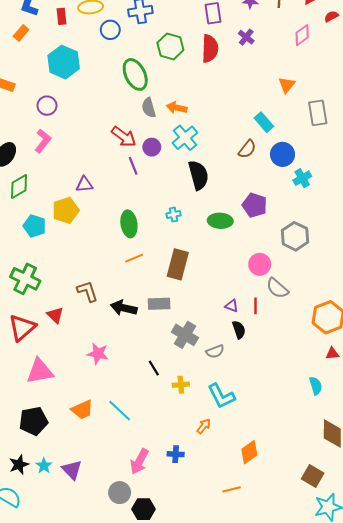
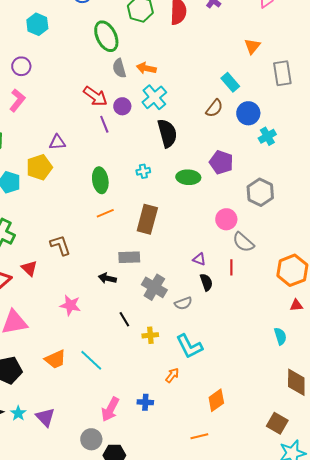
cyan hexagon: (64, 62) -> (37, 24), size x0.7
red line: (256, 306) -> (231, 267), moved
black arrow: (124, 308) -> (107, 278), moved, size x0.7

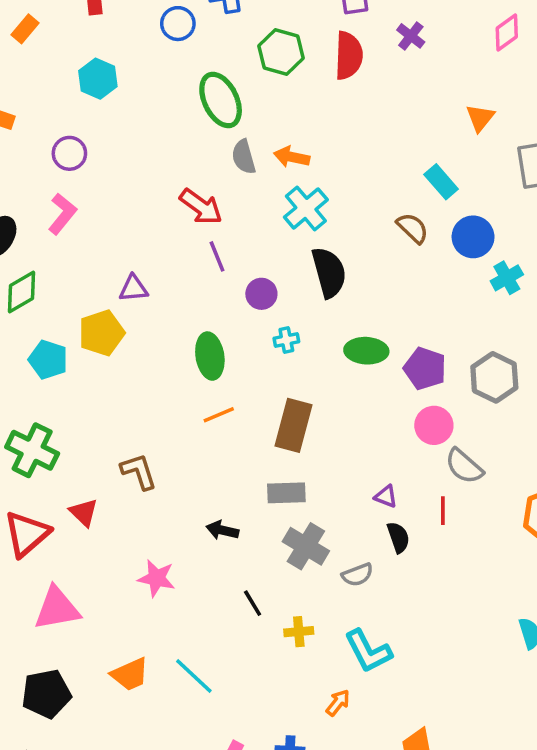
purple circle: (122, 106) -> (261, 294), moved
brown semicircle: (214, 108) -> (413, 228), turned -84
purple pentagon: (221, 162) -> (425, 368), moved
gray rectangle: (129, 257) -> (286, 493), moved

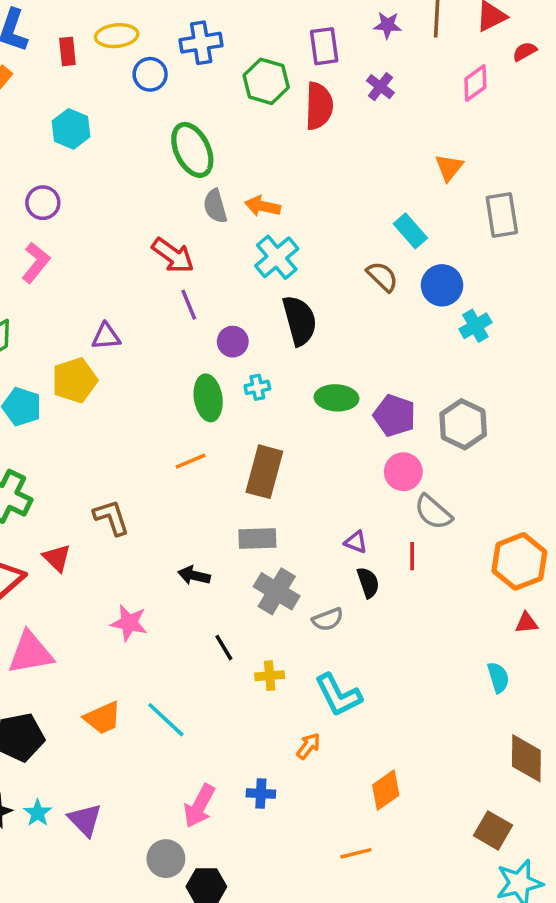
green hexagon: (281, 52) -> (266, 81), moved
green ellipse: (210, 356) -> (208, 398), moved

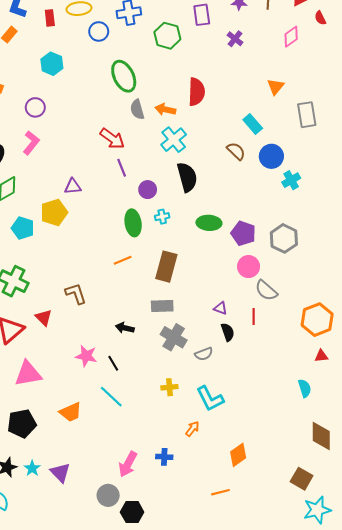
red semicircle: (525, 51) -> (320, 18), turned -88
red semicircle: (319, 106) -> (197, 92), moved
black line: (224, 648) -> (113, 363), moved
cyan line: (166, 720) -> (111, 397), moved

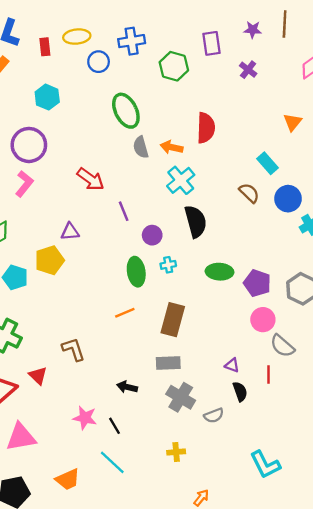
purple circle: (35, 107) -> (29, 145), size x1.6
red arrow: (112, 139) -> (91, 179), moved
cyan L-shape: (210, 399) -> (265, 465), moved

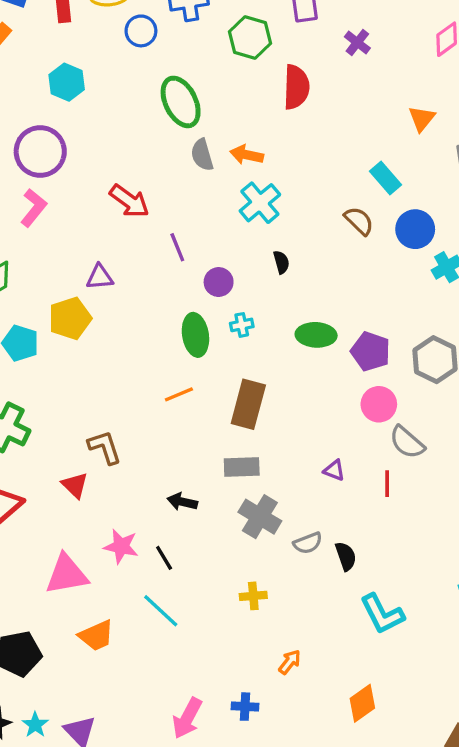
red semicircle: (206, 128) -> (296, 87), moved
black semicircle: (196, 221) -> (281, 262), size x0.5
red triangle: (38, 376) -> (75, 485), moved
black semicircle: (240, 392) -> (346, 556), moved
pink triangle: (21, 437) -> (67, 574), moved

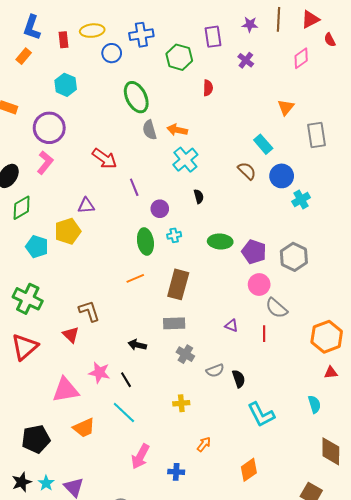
red semicircle: (296, 87) -> (208, 88), size x0.6
gray cross: (260, 517) -> (185, 354), size x0.7
pink arrow: (187, 718) -> (140, 457), moved

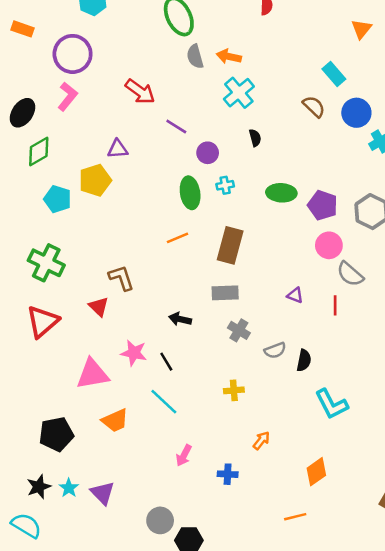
purple line: (134, 187) -> (176, 127), turned -36
black semicircle: (239, 379) -> (304, 360), turned 30
pink arrow: (140, 457) -> (184, 455), size x0.7

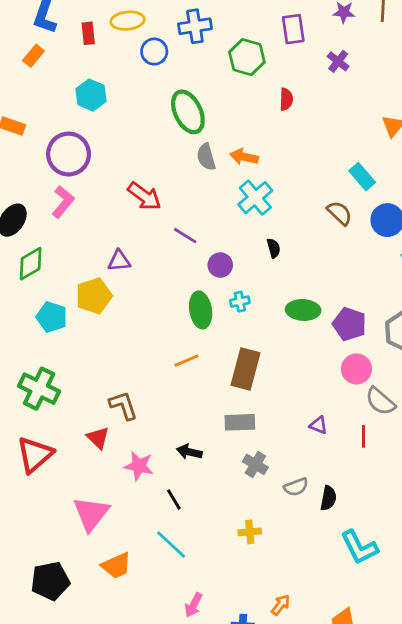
pink star: (134, 353) -> (139, 466), moved
pink triangle: (93, 374) -> (91, 514), turned -42
orange arrow: (261, 440) -> (281, 605), moved

